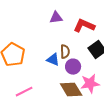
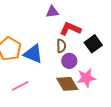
red L-shape: (84, 26) -> (70, 29), moved
blue triangle: (53, 60) -> (33, 54), moved, size x1.5

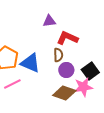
black square: (93, 44) -> (90, 71), moved
brown diamond: (67, 84) -> (64, 93), turned -40
pink line: (20, 86) -> (12, 84), moved

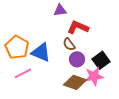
brown semicircle: (58, 55) -> (69, 44), turned 144

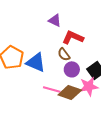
purple triangle: (60, 10) -> (55, 20), turned 32
pink line: (23, 73) -> (52, 89), moved, turned 42

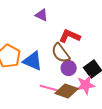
purple triangle: (55, 20) -> (42, 15), moved
brown semicircle: (64, 54) -> (61, 53), size x1.5

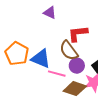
red L-shape: (70, 36) -> (78, 34), turned -30
pink line: (49, 88) -> (57, 74), moved

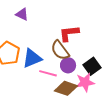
purple triangle: (50, 13) -> (22, 14), moved
blue triangle: (41, 59) -> (32, 58), turned -45

